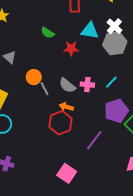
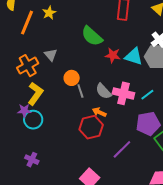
cyan triangle: (90, 31) -> (134, 56), moved
green semicircle: (48, 33) -> (92, 36), size x1.6
pink cross: (87, 85) -> (123, 93), size x1.5

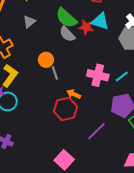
gray triangle: (51, 55) -> (29, 22), moved, turned 32
red star: (113, 55) -> (86, 27), moved
cyan triangle: (134, 56) -> (100, 21), moved
gray semicircle: (103, 91) -> (67, 34), moved

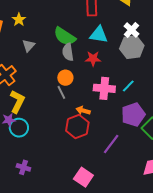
red star: (86, 27) -> (93, 59), moved
gray semicircle: (67, 34) -> (68, 52), turned 42
orange circle: (46, 60) -> (65, 78), moved

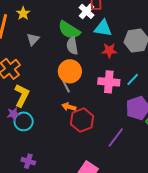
white cross: (131, 30) -> (86, 11), moved
red star: (93, 59) -> (109, 50), moved
orange circle: (65, 78) -> (70, 71), size x1.5
orange arrow: (83, 110) -> (69, 107), moved

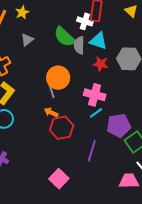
white cross: (86, 11) -> (85, 21), turned -35
gray semicircle: (72, 46) -> (79, 45), moved
cyan line: (133, 79) -> (96, 113), moved
purple line: (116, 137) -> (92, 151), turned -30

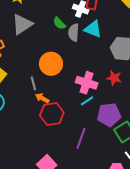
green semicircle: (64, 37) -> (59, 23), size x0.6
gray triangle: (27, 40) -> (22, 24), size x1.6
red star: (101, 64) -> (114, 78), moved
gray line: (52, 91) -> (33, 83), moved

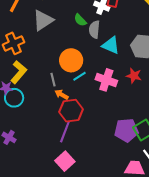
cyan triangle: (93, 29) -> (111, 45), moved
cyan line: (87, 101) -> (80, 76), moved
purple pentagon: (109, 115) -> (126, 130), moved
purple line: (81, 138) -> (65, 132), moved

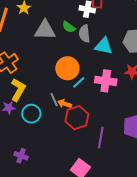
gray triangle: (43, 20) -> (45, 30), moved, turned 45
gray line: (53, 80) -> (54, 100), moved
cyan circle: (14, 98) -> (31, 114), moved
purple line: (65, 132) -> (101, 138), moved

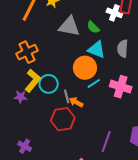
gray semicircle: (84, 34) -> (123, 49), moved
cyan triangle: (104, 46) -> (96, 50), moved
cyan circle: (31, 114) -> (49, 84), moved
red hexagon: (77, 118) -> (63, 119), moved

